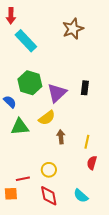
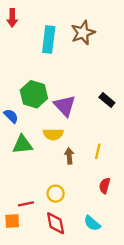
cyan rectangle: (26, 41) -> (49, 39), moved, turned 50
black rectangle: (85, 88) -> (107, 100), moved, turned -56
purple triangle: (57, 93) -> (65, 106), turned -30
yellow semicircle: (47, 118) -> (53, 134), turned 36
yellow line: (87, 142) -> (98, 151), moved

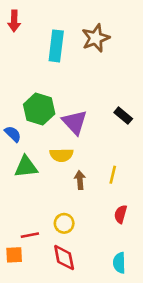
cyan semicircle: (92, 223) -> (119, 263), moved, turned 48

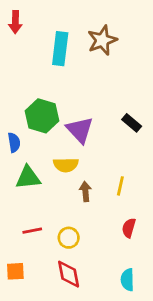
blue semicircle: (13, 134) -> (14, 142), turned 36
red line: (30, 235) -> (32, 231), moved

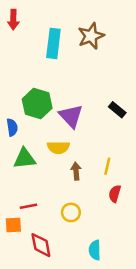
red semicircle: (129, 228) -> (115, 194), moved
yellow circle: (69, 238) -> (71, 212), moved
orange square: (15, 271) -> (13, 225), moved
red diamond: (69, 274) -> (41, 245), moved
cyan semicircle: (127, 280) -> (95, 250), moved

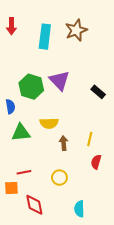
red arrow: (13, 20) -> (11, 26), moved
purple triangle: (71, 116) -> (59, 80), moved

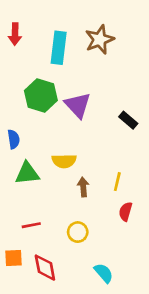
green hexagon: (31, 87) -> (41, 96), moved
orange square: (11, 188) -> (14, 258), moved
cyan semicircle: (79, 209) -> (104, 273), turned 140

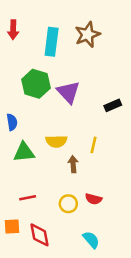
black rectangle: (128, 120) -> (113, 105), turned -63
yellow line: (117, 182) -> (94, 145), moved
red semicircle: (126, 212) -> (94, 199), moved, turned -91

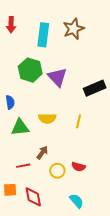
black rectangle: (113, 105) -> (95, 88), size x1.5
brown arrow: (73, 164) -> (42, 153), moved, turned 40

